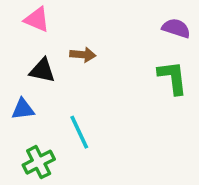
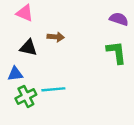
cyan line: (79, 132) -> (53, 89), turned -70
green cross: (39, 162) -> (26, 96), moved

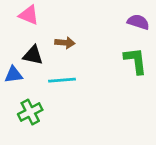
blue triangle: (15, 74) -> (14, 75), moved
cyan line: (53, 89) -> (62, 80), moved

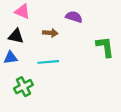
purple semicircle: (138, 22) -> (74, 17), moved
black triangle: (33, 55) -> (16, 36), moved

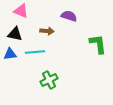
cyan line: (48, 62) -> (35, 52), moved
green cross: (23, 87) -> (49, 80), moved

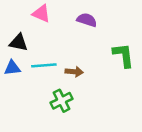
pink triangle: (21, 11) -> (41, 14), moved
brown arrow: (47, 31) -> (74, 72), moved

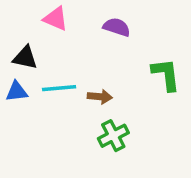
green cross: (62, 101) -> (113, 136), moved

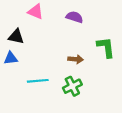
cyan line: (59, 88) -> (38, 81), moved
brown arrow: (100, 97) -> (76, 59), moved

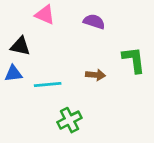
cyan line: (38, 81) -> (48, 84), moved
green cross: (72, 86) -> (69, 120), moved

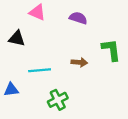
blue triangle: (13, 74) -> (11, 90), moved

